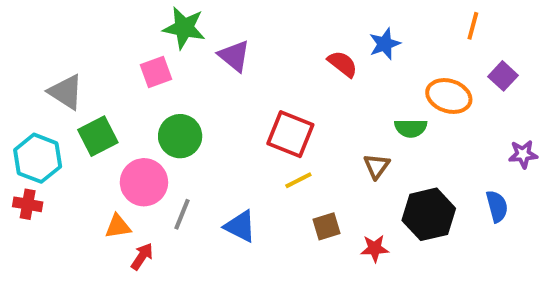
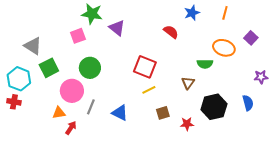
orange line: (473, 26) -> (225, 13), moved
blue star: (385, 44) -> (192, 13), moved

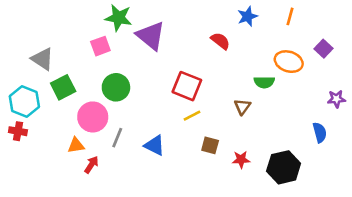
purple triangle: (117, 28) -> (151, 36), size x1.4
black hexagon: (214, 107) -> (284, 167), moved
brown square: (163, 113) -> (210, 145), turned 32

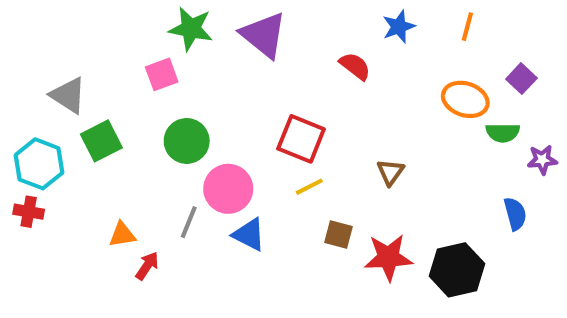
purple triangle: (151, 36) -> (264, 35), moved
green semicircle: (264, 82) -> (503, 133), moved
pink circle: (93, 117) -> (228, 189), moved
red star: (241, 160) -> (388, 257), size x1.6

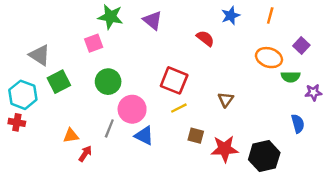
purple triangle: (264, 35) -> (152, 20), size x0.7

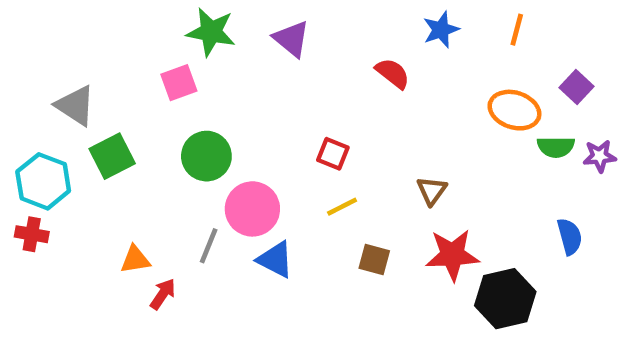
red square: (174, 80) -> (333, 154), size x0.6
purple star: (313, 92) -> (600, 156), moved
red star: (225, 149) -> (452, 255), moved

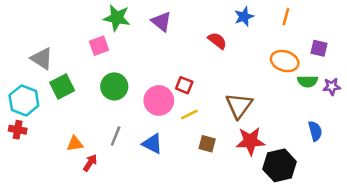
purple square: (577, 87) -> (319, 48), turned -30
brown triangle: (432, 191) -> (239, 106), size x1.6
pink circle: (252, 209) -> (159, 100), moved

